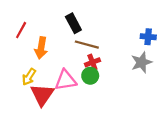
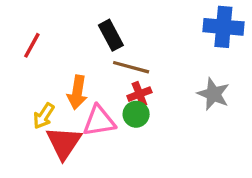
blue cross: (148, 37) -> (223, 27), moved, size x1.6
orange arrow: (41, 48) -> (77, 92), moved
gray star: (141, 62) -> (213, 94), turned -30

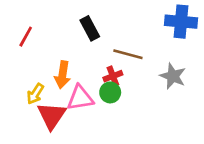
brown line: (131, 67) -> (128, 54), moved

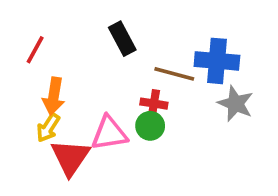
blue cross: (181, 22) -> (217, 61), moved
orange arrow: (62, 75) -> (54, 96), moved
red cross: (113, 76) -> (154, 104), turned 30

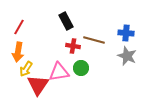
blue cross: (217, 61) -> (126, 33), moved, size x0.7
orange arrow: (54, 96) -> (18, 52), moved
red cross: (154, 104) -> (73, 46), moved

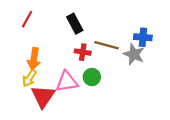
red line: (19, 27) -> (27, 19), moved
orange arrow: (18, 52) -> (34, 59), moved
gray star: (127, 56) -> (134, 54), moved

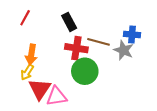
red cross: (83, 52) -> (76, 48), size x1.5
green circle: (92, 77) -> (85, 71), size x1.6
pink triangle: (67, 82) -> (56, 96), moved

